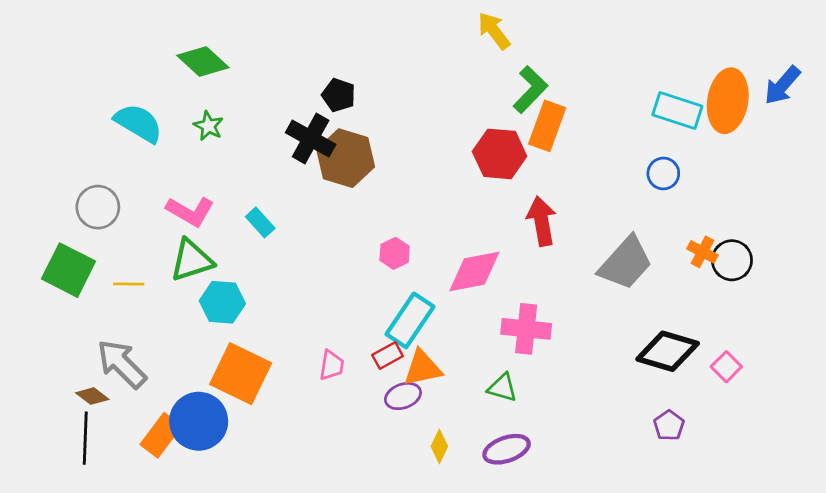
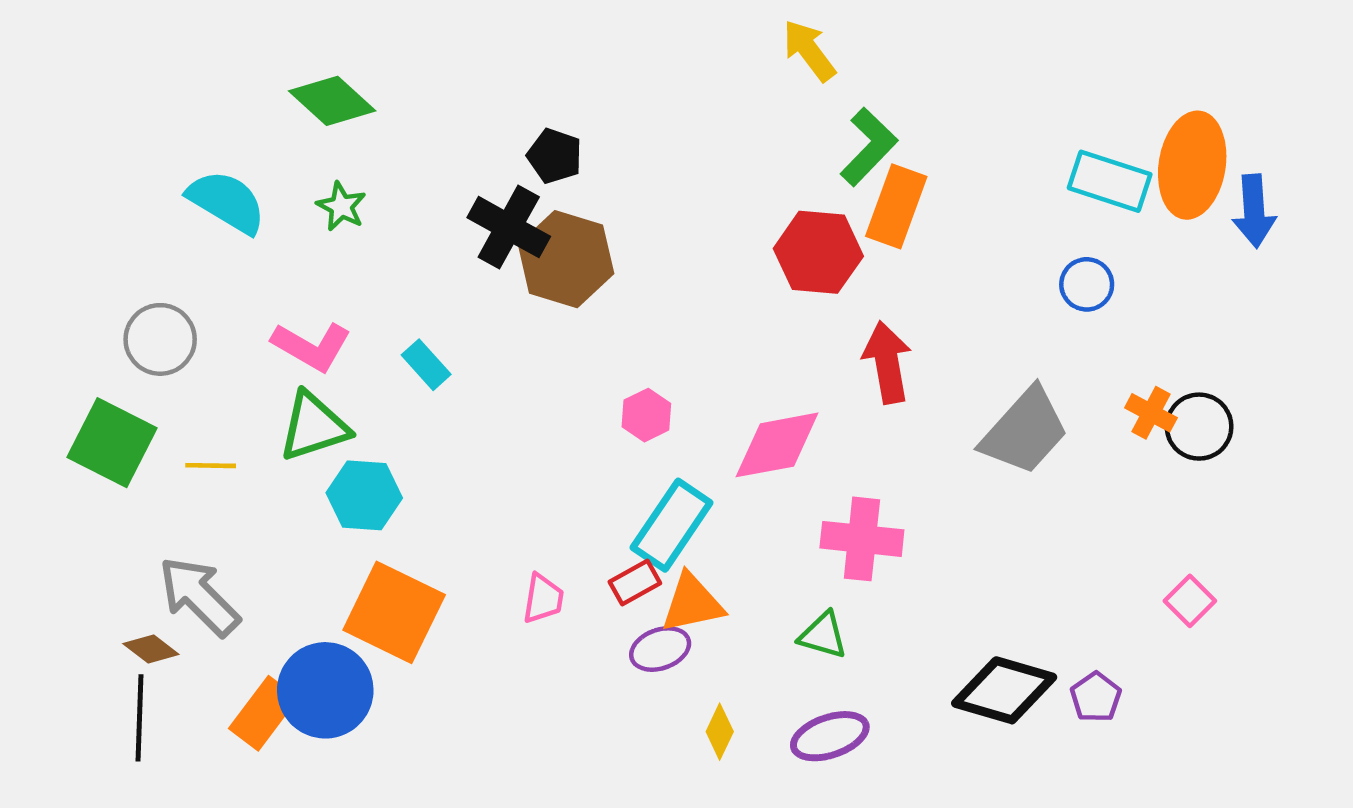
blue arrow: (782, 85) -> (1254, 211), moved, turned -45
black diamond: (668, 351) -> (1004, 690), moved

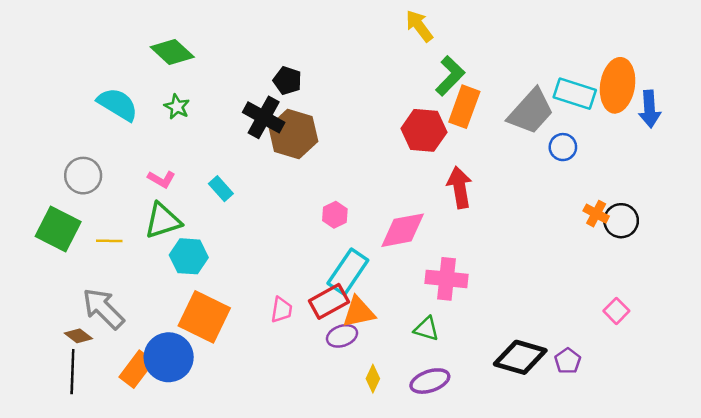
pink L-shape: (312, 346) -> (161, 179), size x0.7
gray trapezoid: (1025, 431) -> (531, 111), moved
red rectangle: (635, 583) -> (329, 301), size x1.5

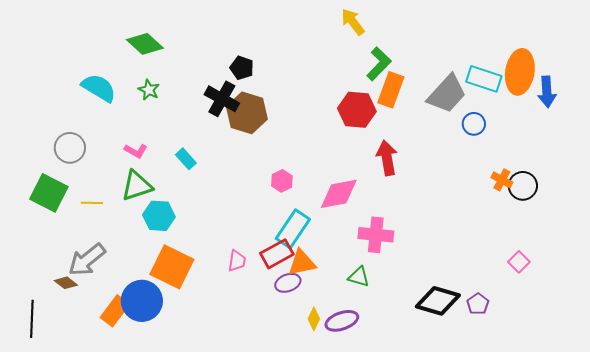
gray arrow: (103, 309) -> (87, 260), turned -84
black line: (72, 372) -> (32, 319), moved
purple ellipse: (430, 381) -> (342, 321), moved

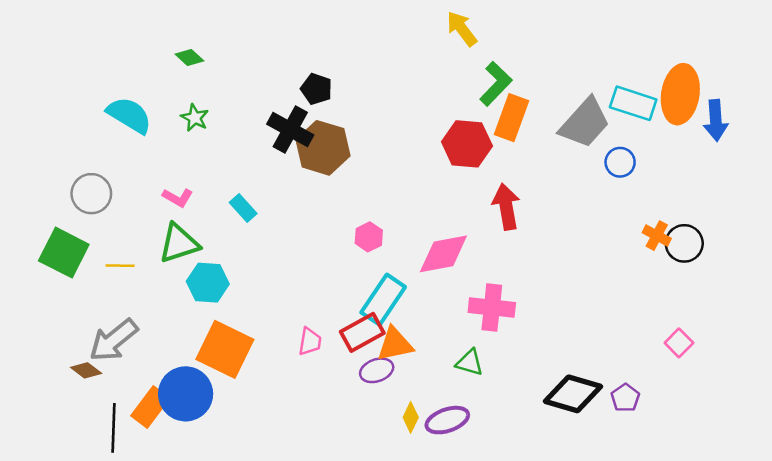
green diamond: (145, 44) -> (189, 58), size x0.6
black line: (32, 319) -> (114, 428), moved

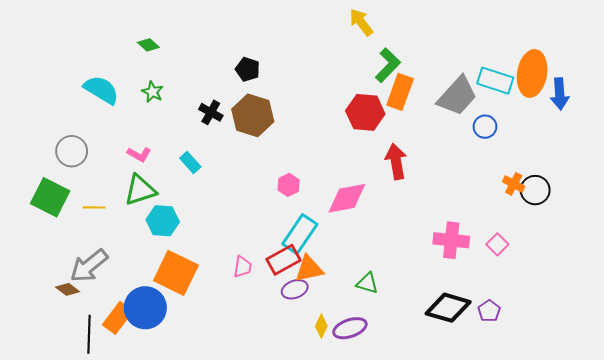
black cross: (290, 130) -> (211, 112), moved, size x0.7
pink cross: (492, 308) -> (451, 240), moved
pink square: (679, 343) -> (497, 244), moved

